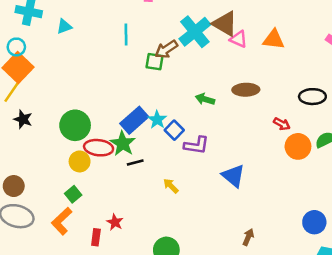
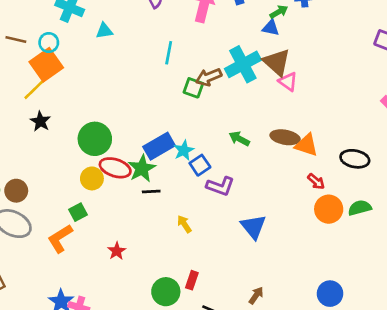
orange triangle: (274, 39) -> (306, 145), moved
red rectangle: (96, 237) -> (192, 280), moved

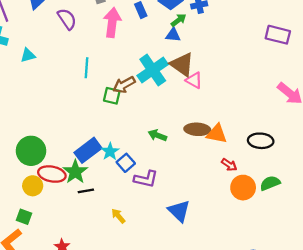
green square: (78, 212) -> (24, 217), turned -35

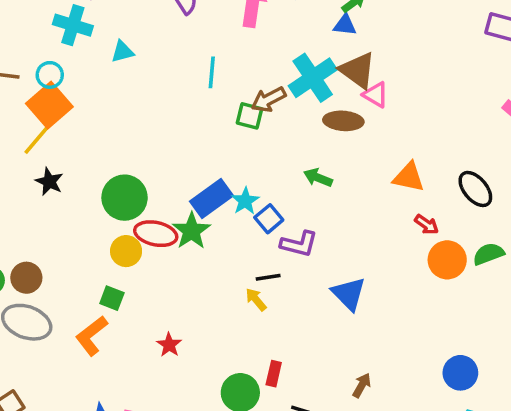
brown ellipse: (197, 129) -> (343, 121), moved
black ellipse: (261, 141) -> (475, 189), turned 45
black line: (86, 191) -> (268, 277), moved

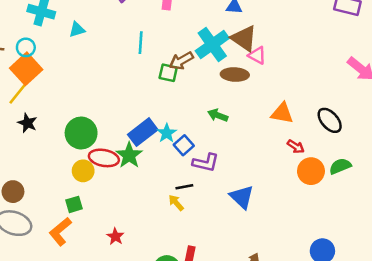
green square: (112, 298) -> (74, 204), turned -36

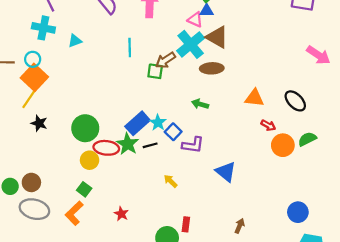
pink triangle: (257, 55) -> (195, 20), moved
black line: (184, 187) -> (150, 145), moved
green square: (74, 204) -> (84, 189), turned -32

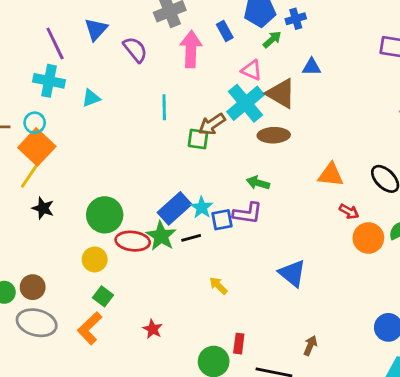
blue triangle: (207, 11) -> (312, 67), moved
blue square: (173, 132) -> (222, 220), turned 35
purple L-shape: (193, 145) -> (248, 213), moved
yellow circle: (90, 160) -> (95, 259), moved

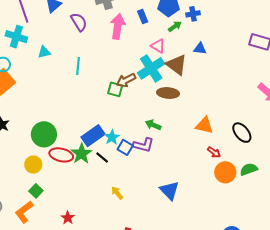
cyan line: (164, 107) -> (78, 66), moved
blue square: (222, 220) -> (125, 147), turned 35
black line: (191, 238) -> (102, 158), turned 48

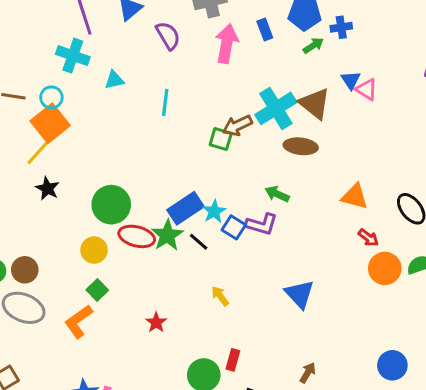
pink triangle: (158, 46) -> (366, 89), moved
blue triangle: (200, 49) -> (351, 80), turned 48
red star: (68, 218) -> (156, 322), moved

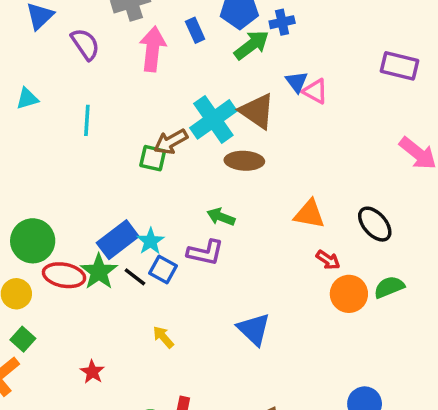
green arrow: (313, 46) -> (252, 45), size x1.5
blue square: (234, 227) -> (163, 270), moved

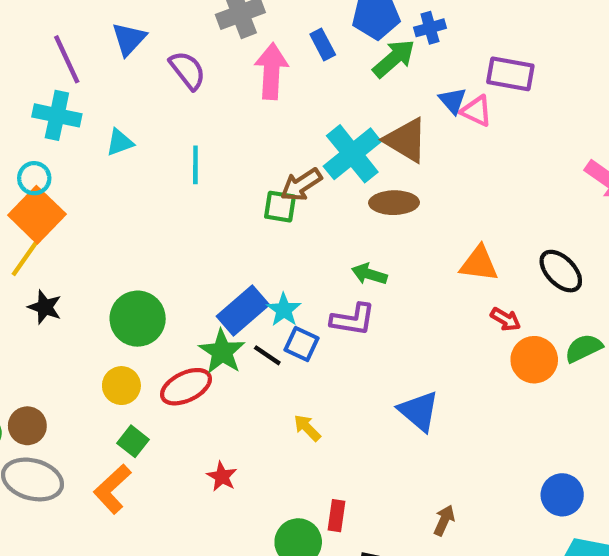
purple rectangle: (400, 66) -> (510, 74), moved
red ellipse: (64, 275) -> (186, 387), moved, turned -33

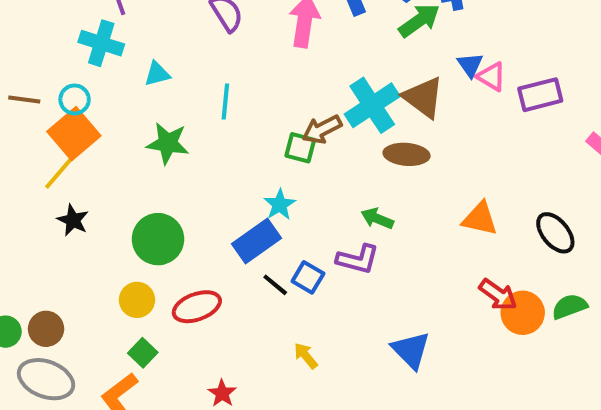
purple rectangle: (510, 74) -> (540, 95), moved, turned -30
cyan star: (284, 310) -> (280, 205), moved
red arrow: (506, 319) -> (498, 295), moved, size x1.4
green star: (222, 352) -> (168, 143), moved, turned -30

